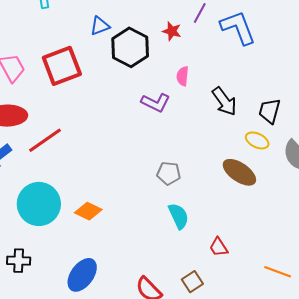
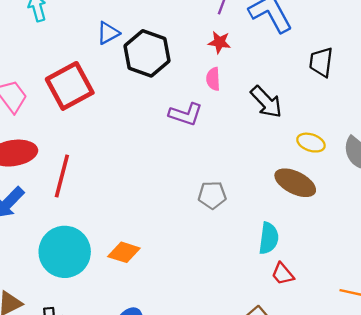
red star: (172, 31) -> (219, 42), moved
black trapezoid: (269, 111) -> (321, 62), moved
red line: (45, 140) -> (62, 176), turned -33
cyan semicircle: (179, 216) -> (269, 238), moved, turned 40

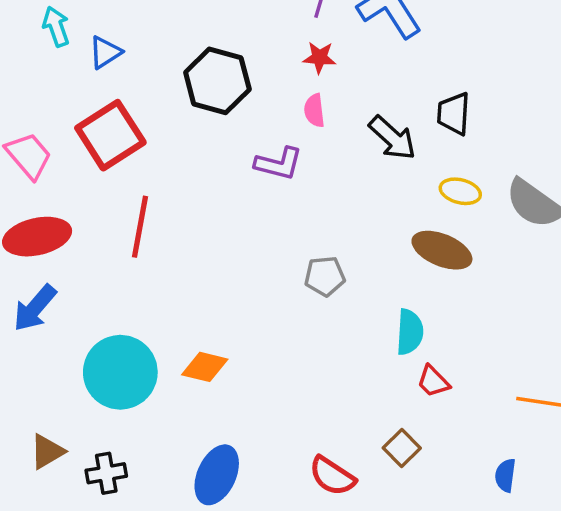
blue triangle: (108, 33) -> (105, 52), moved
black trapezoid: (321, 62) -> (454, 114), moved
red line: (62, 176) -> (140, 227), moved

